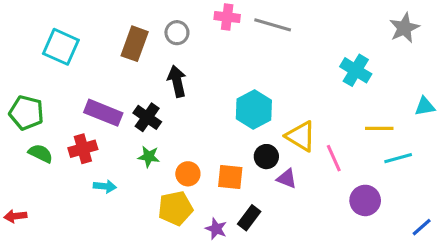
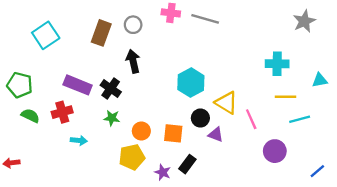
cyan square: (61, 47) -> (46, 35), turned 32
cyan cross: (356, 70) -> (277, 64), moved, turned -30

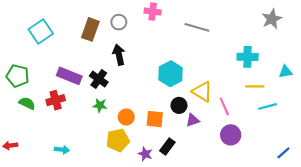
gray line: (205, 19) -> (197, 27), moved
purple triangle: (216, 135) -> (193, 120), turned -40
cyan arrow: (79, 140) -> (62, 150), moved
purple circle: (275, 151) -> (231, 135), moved

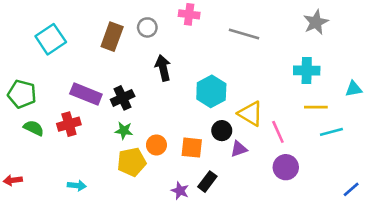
gray star: (272, 19) -> (316, 22), moved
black arrow: (119, 55) -> (163, 68), moved
black cross: (99, 79) -> (123, 98), turned 30
yellow pentagon: (118, 140) -> (132, 162), moved

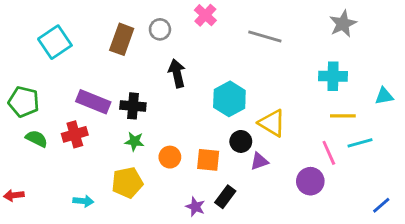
pink cross: (189, 14) -> (205, 15), turned 36
black cross: (123, 98) -> (133, 106), turned 30
pink line: (278, 132) -> (329, 153), moved
yellow pentagon: (132, 162) -> (127, 183), moved

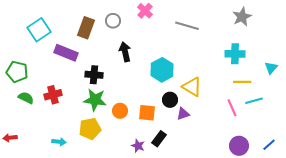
cyan triangle: (384, 96) -> (271, 68), turned -40
purple rectangle: (93, 102) -> (66, 53), moved
green star: (134, 141) -> (95, 100), size x1.6
purple circle: (310, 181) -> (239, 146), moved

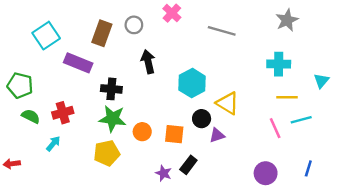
cyan arrow: (59, 142) -> (53, 144), moved, turned -56
blue line: (269, 145) -> (308, 168), moved, turned -32
purple circle: (239, 146) -> (266, 173), moved

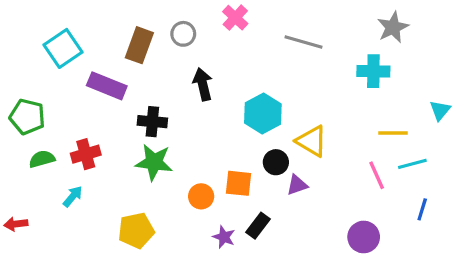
cyan cross: (279, 64) -> (373, 71), moved
green semicircle: (31, 116) -> (42, 159), turned -42
orange circle: (142, 132) -> (201, 196), moved
yellow pentagon: (107, 153) -> (136, 230), moved
blue line: (308, 168) -> (422, 209), moved

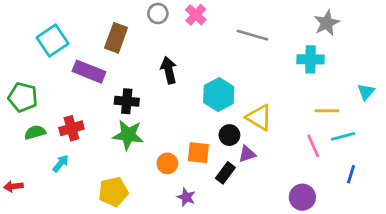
gray circle: (183, 34) -> (158, 13), moved
black rectangle: (258, 226) -> (225, 173), moved

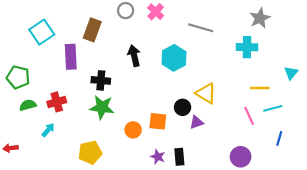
purple rectangle: (89, 72) -> (71, 57), turned 65
cyan hexagon: (219, 95) -> (174, 58), moved
black rectangle: (225, 173) -> (179, 157), moved, turned -42
purple star: (186, 197) -> (158, 157), moved

